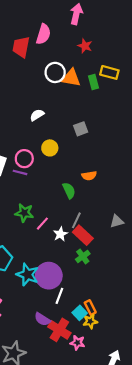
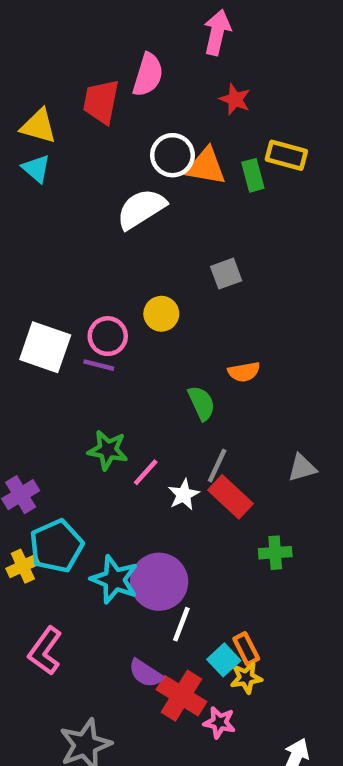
white semicircle: (37, 115) -> (141, 209), moved, size x1.6
green cross: (83, 256) -> (275, 553), moved, turned 32

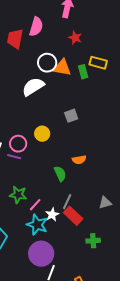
cyan star: (114, 579) -> (37, 225), moved

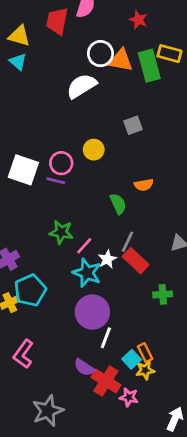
green rectangle: (83, 72) -> (149, 66), size x1.6

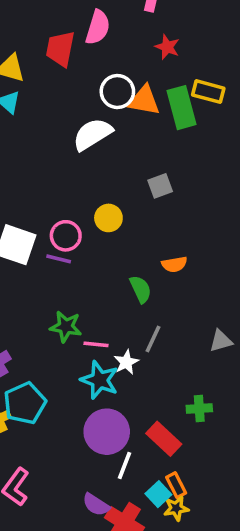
pink line: (84, 246) -> (96, 344), turned 54
red rectangle: (136, 261) -> (164, 439), moved

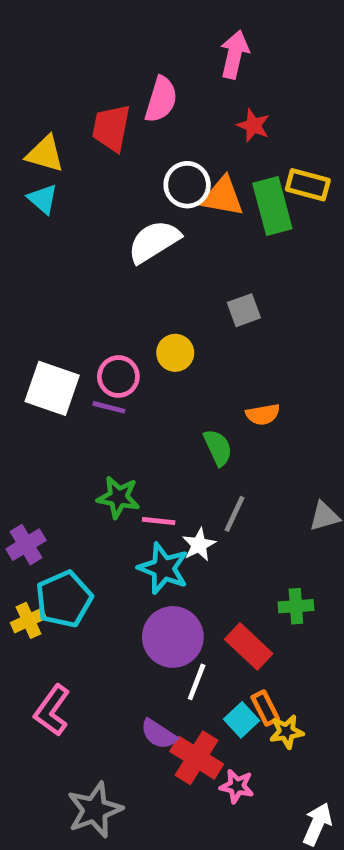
yellow star: (176, 508) -> (287, 732), moved

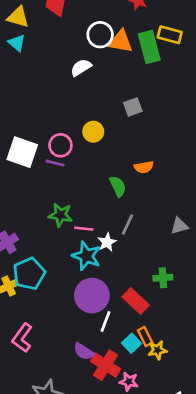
white semicircle: (154, 242) -> (81, 67), size x0.7

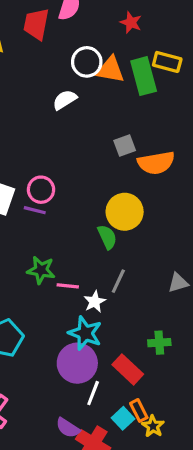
yellow circle: (93, 132) -> (125, 212), moved, size x1.5
orange semicircle: (144, 167) -> (156, 163), moved, size x1.6
cyan star: (86, 256) -> (85, 333), moved
yellow star: (157, 350) -> (153, 426), turned -30

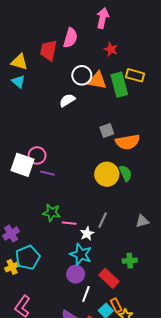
pink circle: (41, 190) -> (37, 155), moved
green semicircle: (107, 237) -> (126, 173), moved
purple circle: (77, 363) -> (76, 274), size x0.7

